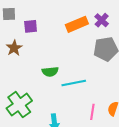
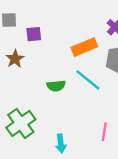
orange rectangle: (77, 24) -> (84, 47), moved
cyan line: (74, 83) -> (88, 80), moved, turned 50

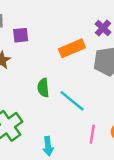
cyan line: (88, 80) -> (72, 101), moved
green semicircle: (56, 86) -> (43, 88), turned 90

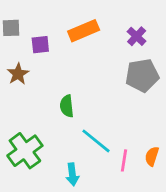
orange rectangle: (72, 48) -> (84, 31), moved
cyan line: (72, 101) -> (96, 141), moved

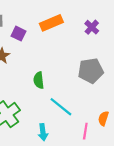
purple square: (40, 45) -> (18, 34), turned 32
gray pentagon: (142, 75) -> (91, 71), moved
pink line: (124, 160) -> (85, 131), moved

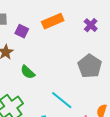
gray pentagon: (91, 71) -> (90, 66), turned -30
green semicircle: (39, 80) -> (28, 72), moved, turned -42

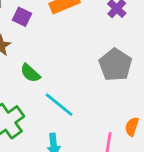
cyan line: (62, 100) -> (59, 105), moved

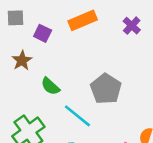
gray pentagon: (115, 65) -> (106, 89), moved

